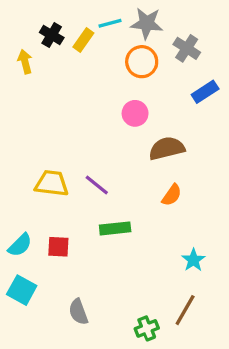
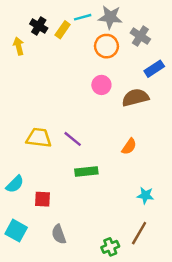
brown semicircle: (167, 148) -> (135, 98), moved
red square: (58, 247) -> (42, 199), moved
cyan star: (193, 260) -> (145, 195), turned -30
cyan square: (22, 290) -> (16, 231), moved

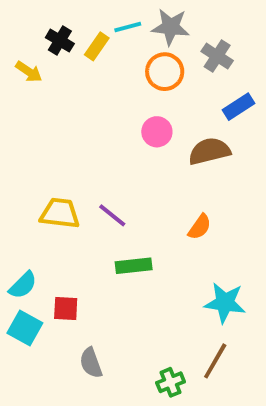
yellow arrow: (19, 46) -> (29, 72), turned 138
cyan star: (145, 195) -> (225, 303), size x1.5
cyan square: (16, 231) -> (25, 328), moved

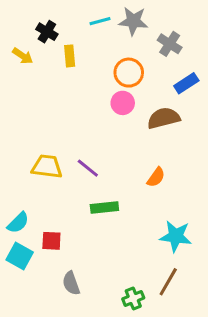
yellow rectangle: (97, 46) -> (70, 56), moved, turned -40
orange circle: (165, 72) -> (129, 73), moved

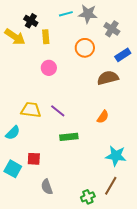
yellow arrow: (23, 56) -> (15, 37), size x1.5
pink circle: (123, 103) -> (49, 68), moved
cyan semicircle: (18, 223) -> (13, 133), moved

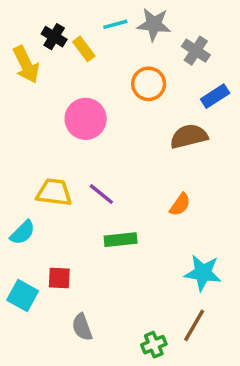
yellow arrow: (15, 37) -> (26, 65), turned 30
yellow rectangle: (46, 37) -> (84, 49), moved, turned -32
pink circle: (49, 68) -> (86, 119), size x1.5

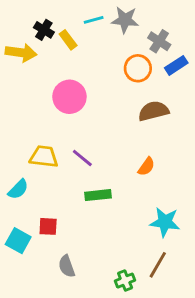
yellow arrow: (26, 65) -> (21, 53), turned -56
orange circle: (149, 84) -> (138, 68), moved
blue rectangle: (215, 96) -> (176, 65), moved

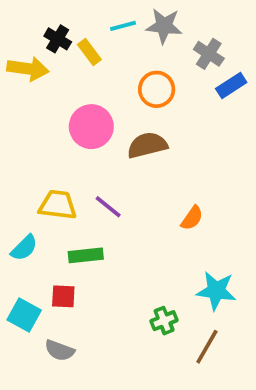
orange circle: (138, 68) -> (157, 89), moved
brown semicircle: (154, 111) -> (147, 145), moved
green rectangle: (98, 195) -> (86, 255), moved
gray semicircle: (67, 266) -> (60, 350), moved, turned -50
green cross: (125, 281) -> (164, 321), moved

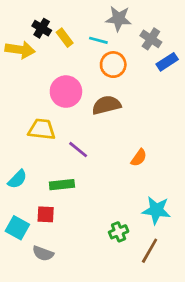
cyan line: (123, 26) -> (98, 40), moved, turned 30
yellow trapezoid: (58, 205) -> (42, 129), moved

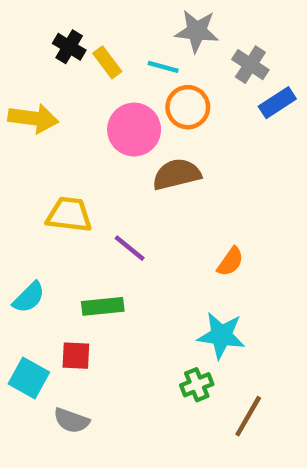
yellow arrow: (20, 50) -> (33, 118), moved
pink circle: (66, 92) -> (134, 130), moved
cyan star: (156, 210) -> (221, 335), moved

